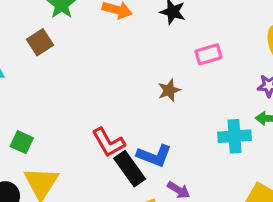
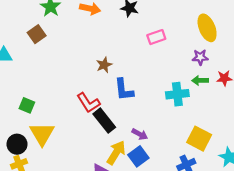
brown star: (169, 90) -> (104, 65), moved
blue L-shape: (154, 156) -> (124, 90), moved, turned 65

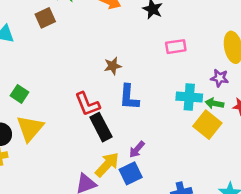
cyan cross: (177, 94) -> (189, 97), moved
purple arrow: (140, 134) -> (137, 149), turned 91
yellow square: (199, 139) -> (207, 125), moved

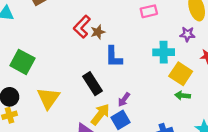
green square: (19, 94) -> (22, 62), size x1.6
green arrow: (214, 103) -> (183, 96), moved
red L-shape: (87, 104) -> (82, 27), moved, turned 70
yellow triangle: (30, 128) -> (48, 98), moved

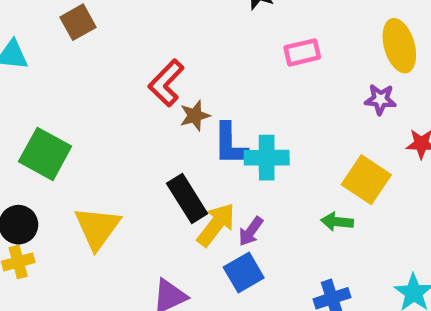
brown star: (98, 32) -> (195, 116), moved
cyan cross: (164, 52) -> (267, 158), moved
green arrow: (183, 96) -> (337, 222), moved
yellow arrow: (100, 114) -> (216, 225), moved

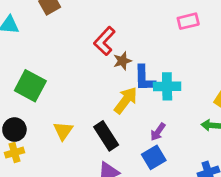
black rectangle: (187, 199) -> (106, 136), moved
yellow arrow: (216, 225) -> (126, 100), moved
yellow triangle: (97, 228) -> (63, 131), size x0.7

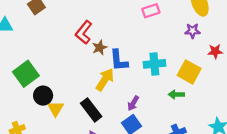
green square: (30, 86) -> (26, 74), turned 30
cyan cross: (167, 86) -> (154, 64), moved
black circle: (14, 130) -> (43, 96), moved

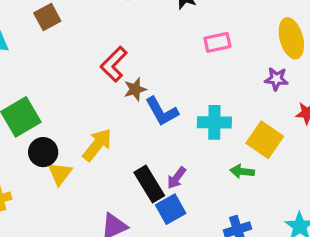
blue L-shape: (119, 60) -> (162, 111), turned -30
yellow arrow: (105, 80) -> (97, 145), moved
black rectangle: (91, 110) -> (149, 184), moved

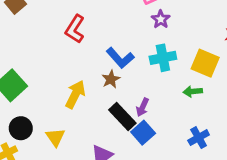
purple star: (276, 79) -> (161, 19), moved, turned -30
brown star: (135, 89) -> (111, 79), moved
black circle: (43, 152) -> (21, 128), moved
yellow triangle: (60, 173) -> (55, 137), moved

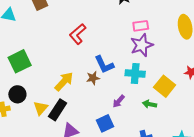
purple star: (161, 19) -> (142, 45), size x1.6
purple arrow: (143, 107) -> (119, 101), moved
black rectangle: (122, 117) -> (58, 110), moved, turned 60

